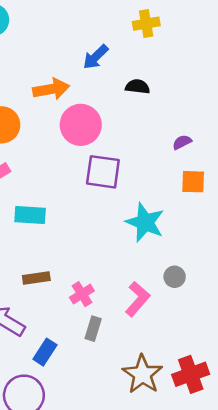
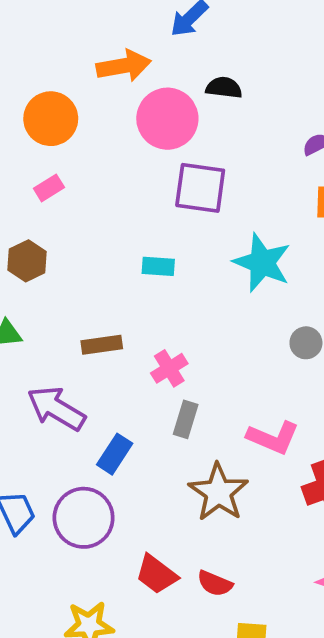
black semicircle: (138, 87) -> (224, 88), moved
cyan rectangle: (30, 215) -> (158, 266), moved, size x0.7
pink L-shape: (138, 299) -> (273, 438), moved, turned 72
brown star: (142, 374) -> (218, 492), moved

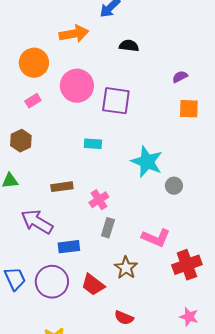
pink circle: (167, 119) -> (77, 86), moved
cyan star: (262, 263) -> (147, 162), moved
blue rectangle: (115, 454) -> (69, 247), turned 50
brown star: (218, 492) -> (126, 268), size x0.7
red trapezoid: (156, 574) -> (93, 285), moved

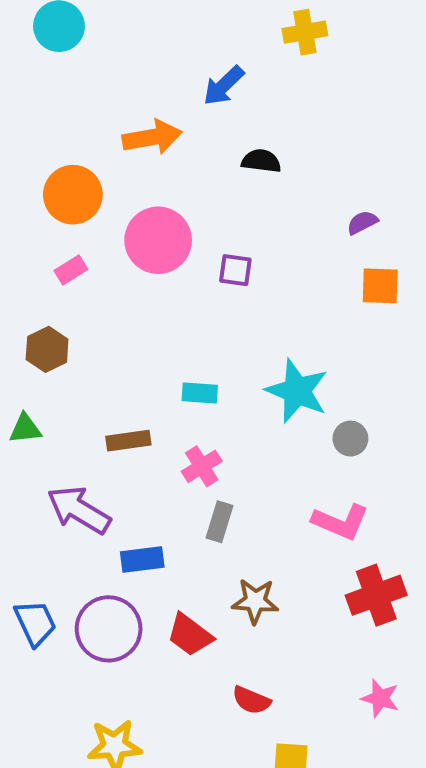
purple square: (116, 101) -> (235, 270), size x0.6
cyan rectangle: (93, 144) -> (200, 393), moved
pink L-shape: (156, 238) -> (341, 522), moved
brown star: (126, 268) -> (255, 601), turned -30

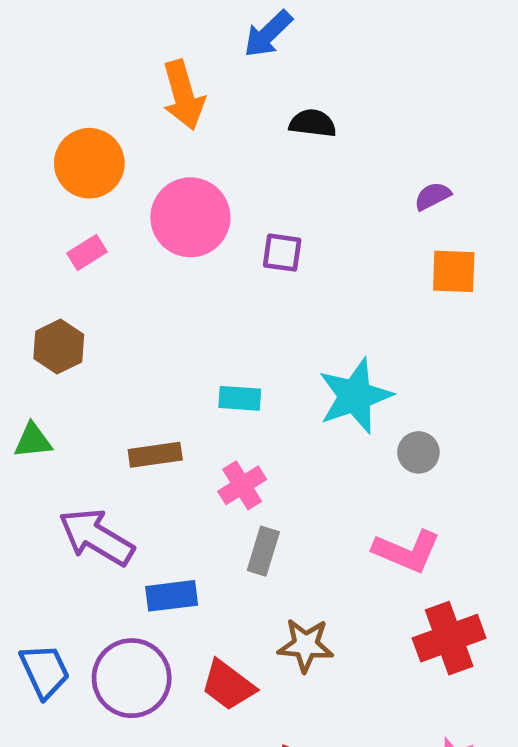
orange arrow: (152, 137) -> (183, 95), turned 84
cyan star: (297, 391) -> (355, 396), turned 30

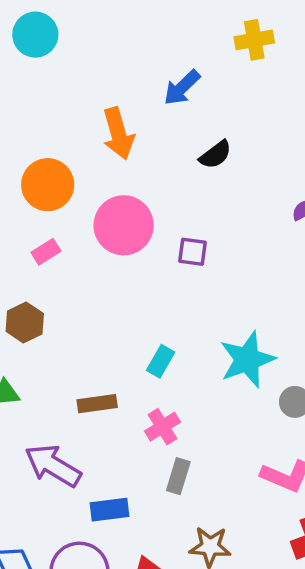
black semicircle: (313, 123) -> (215, 155), turned 136
cyan rectangle: (240, 398) -> (161, 361), turned -64

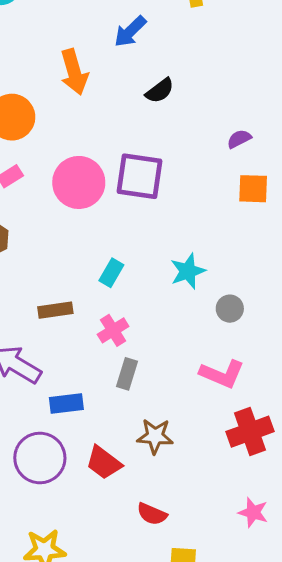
pink circle: (124, 225) -> (79, 182), moved
purple square: (192, 252) -> (139, 176), size x1.8
cyan star: (247, 360) -> (188, 271), size x0.7

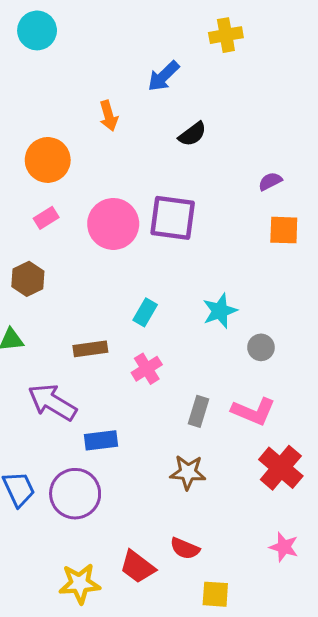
orange arrow: (74, 72) -> (109, 116), size x0.7
gray rectangle: (127, 374) -> (199, 411), moved
red cross: (250, 432) -> (281, 468), turned -30
red trapezoid: (104, 463) -> (138, 567), moved

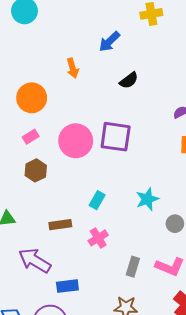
brown hexagon: (28, 279) -> (36, 170), moved

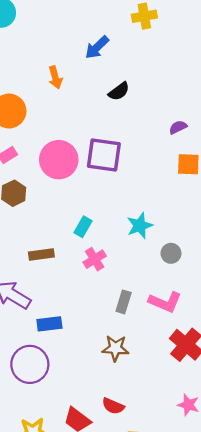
pink cross: (98, 238) -> (95, 259), moved

